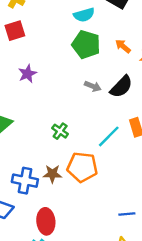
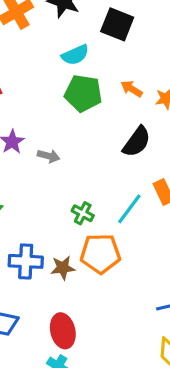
gray arrow: (93, 86) -> (49, 156), moved
green cross: (60, 131) -> (83, 213), moved
blue cross: (25, 181) -> (26, 261), moved

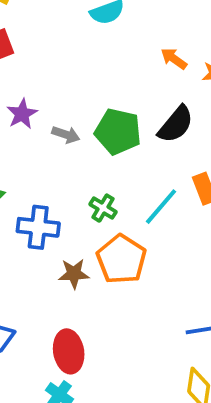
green pentagon: (83, 93) -> (118, 132), moved
orange pentagon: (100, 254) -> (121, 259), turned 30
blue cross: (26, 261) -> (38, 227), moved

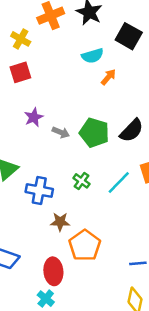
orange arrow: (174, 59) -> (108, 77), moved, turned 91
orange pentagon: (121, 259) -> (85, 246), moved

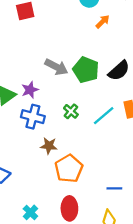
purple star: (34, 117) -> (30, 90), moved
gray arrow: (61, 132) -> (56, 67), size x1.5
red ellipse: (53, 271) -> (69, 208), moved

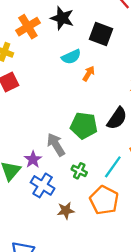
gray arrow: (56, 67) -> (56, 145), moved, turned -135
blue cross: (33, 117) -> (43, 185), turned 30
orange pentagon: (69, 169) -> (104, 200), moved

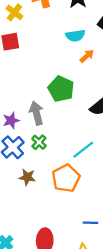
green pentagon: (84, 126) -> (61, 89), moved
green cross: (79, 171) -> (39, 142), moved

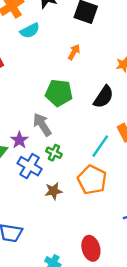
cyan semicircle: (75, 36) -> (30, 31), moved

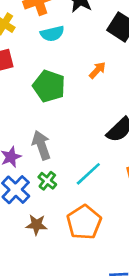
green pentagon: (59, 93) -> (49, 86), moved
cyan line: (100, 146) -> (88, 174), moved

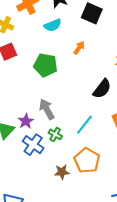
cyan semicircle: (52, 34) -> (53, 25), moved
brown star: (36, 225) -> (62, 172), moved

